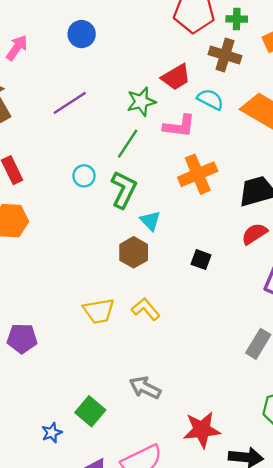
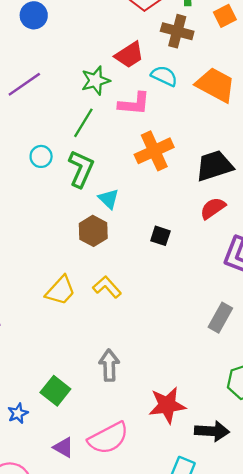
yellow trapezoid: (99, 311) -> (61, 291), turned -36
gray arrow: (145, 388) -> (109, 365), turned 64

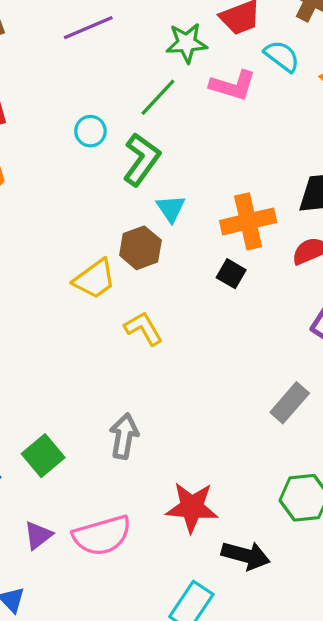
orange cross: (154, 151) -> (248, 221), moved
yellow trapezoid: (61, 291) -> (95, 279), moved
purple triangle: (64, 447) -> (38, 535), turned 40

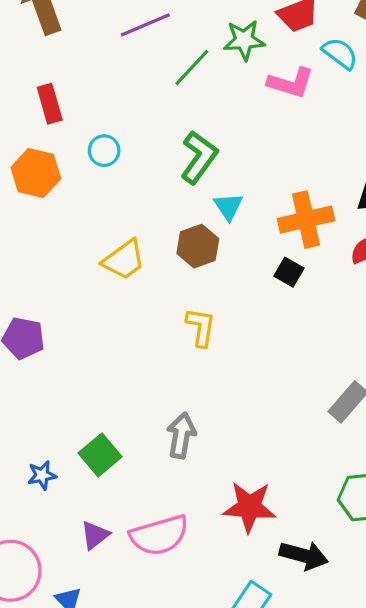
green line: (158, 97) -> (192, 68), moved
cyan circle: (90, 131) -> (104, 151), moved
yellow trapezoid: (95, 279) -> (124, 260), moved
yellow L-shape: (143, 328) -> (201, 327), turned 39

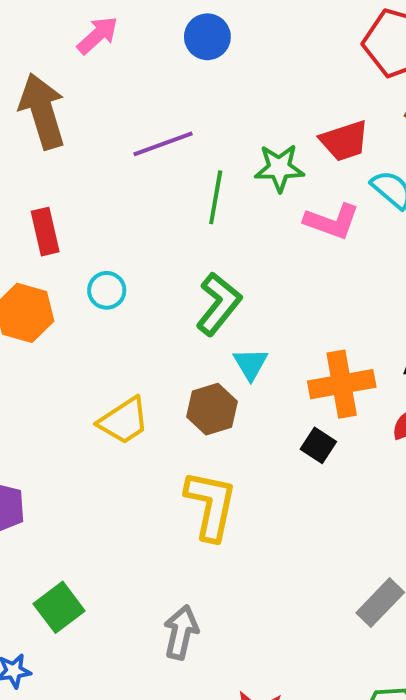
green line: (192, 68) -> (216, 197), turned -36
yellow L-shape: (201, 327) -> (211, 505), size x1.5
green square: (100, 455) -> (59, 607), moved

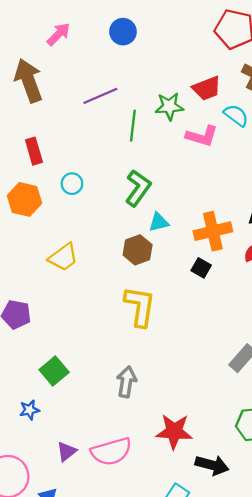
cyan triangle: (251, 364) -> (159, 222), turned 50
yellow trapezoid: (124, 421) -> (63, 257), moved

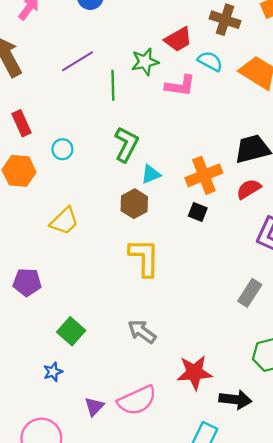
gray arrow: (126, 382) -> (142, 332), turned -56

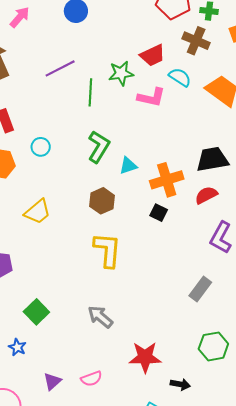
cyan triangle: (151, 174) -> (128, 166), moved
blue star: (53, 372) -> (17, 347), turned -30
pink semicircle: (137, 400) -> (91, 379), size x0.6
black arrow: (235, 400) -> (180, 384), size x0.7

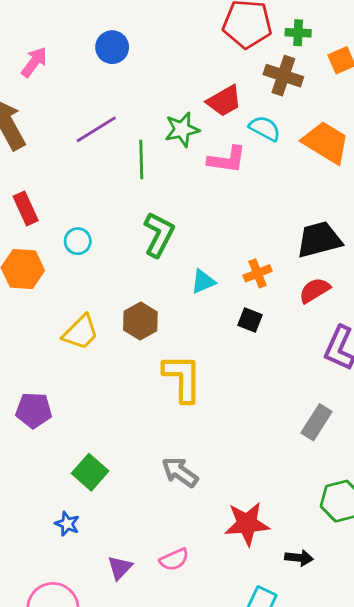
cyan triangle: (128, 166) -> (203, 282), moved
orange cross: (167, 180) -> (258, 273), size x0.6
brown hexagon: (102, 201) -> (140, 321), moved

